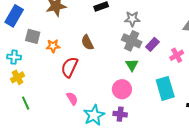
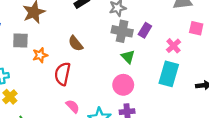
gray square: (33, 36) -> (20, 40), moved
pink cross: (177, 55) -> (173, 46), moved
cyan rectangle: (165, 88) -> (169, 74), turned 45

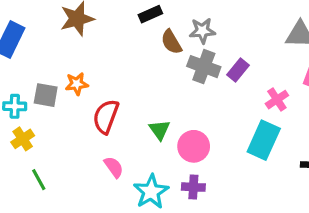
gray square: (20, 40) -> (46, 95), moved
brown semicircle: (76, 43) -> (171, 42), moved
green triangle: (128, 57) -> (160, 130), moved

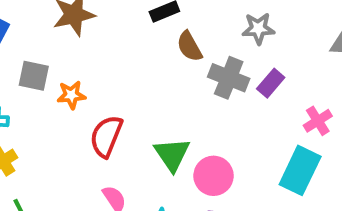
gray star: (202, 31) -> (258, 28), moved
gray square: (46, 95) -> (34, 76), moved
green triangle: (160, 130) -> (172, 154), size x1.4

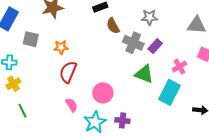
orange star: (71, 95) -> (61, 47), moved
green triangle: (172, 154) -> (144, 74), moved, turned -36
pink circle: (214, 176) -> (103, 93), moved

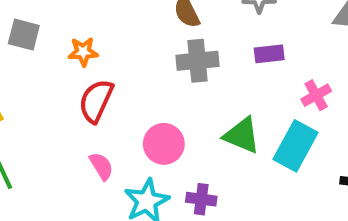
gray cross: (133, 43) -> (198, 61), moved, turned -30
purple rectangle: (155, 46) -> (269, 54), turned 40
green triangle: (144, 74) -> (242, 135), moved

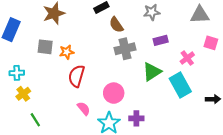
gray square: (24, 35) -> (45, 47), moved
green triangle: (242, 135) -> (152, 72), moved, turned -48
cyan rectangle: (295, 146) -> (180, 85), turned -50

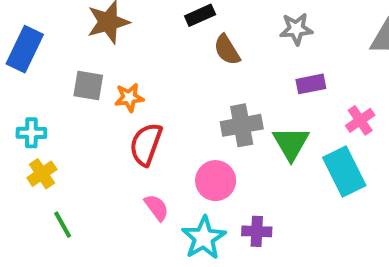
gray cross: (125, 49) -> (242, 125), moved
green triangle: (152, 72) -> (291, 143), turned -30

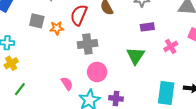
gray cross: (242, 125) -> (87, 44), moved
red semicircle: (146, 144) -> (79, 15), moved
cyan rectangle: (344, 172) -> (166, 93), moved, turned 30
green line: (63, 225) -> (20, 89), turned 64

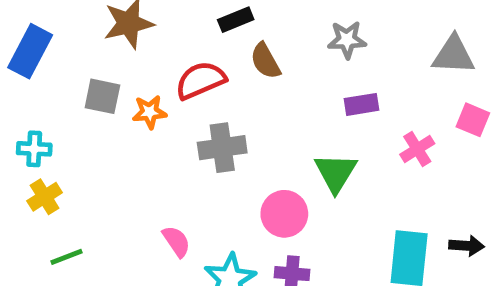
red semicircle: (79, 15) -> (201, 80), turned 45
pink circle: (97, 72) -> (284, 214), moved
green line: (20, 89) -> (66, 257), turned 32

